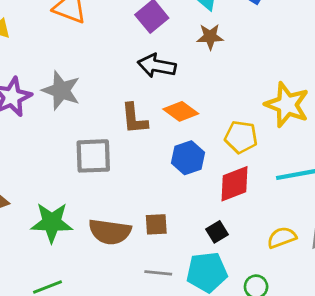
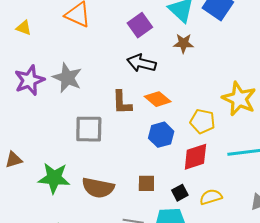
brown square: (156, 224) -> (146, 183), moved
yellow semicircle: (282, 238) -> (211, 197), moved

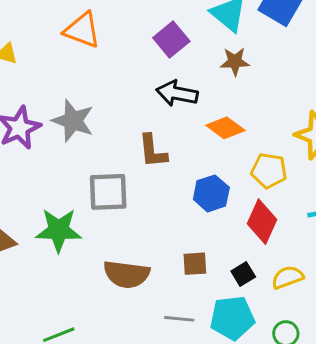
orange diamond: (158, 99) -> (225, 128), moved
red diamond: (195, 157) -> (262, 222), turned -44
green star: (54, 178) -> (59, 230), moved

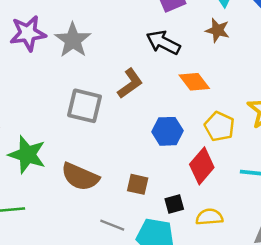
brown L-shape: (153, 151) -> (130, 83), turned -136
green star: (59, 230) -> (27, 155), moved

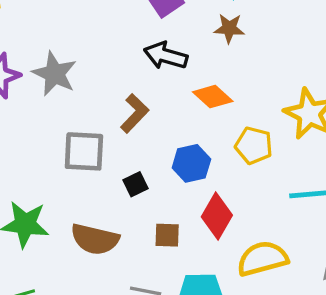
red diamond: (202, 166) -> (217, 216), moved
black square: (174, 204) -> (135, 184), moved
yellow semicircle: (209, 217) -> (262, 259), size x1.5

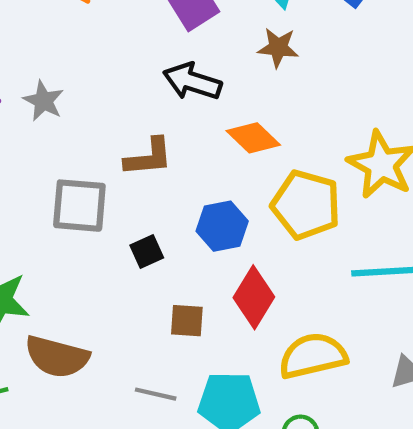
gray star: (54, 74) -> (43, 101), size x0.7
brown L-shape: (135, 113) -> (148, 157), turned 39
yellow pentagon: (254, 145) -> (306, 205), size x1.4
brown semicircle: (95, 239) -> (57, 357), moved

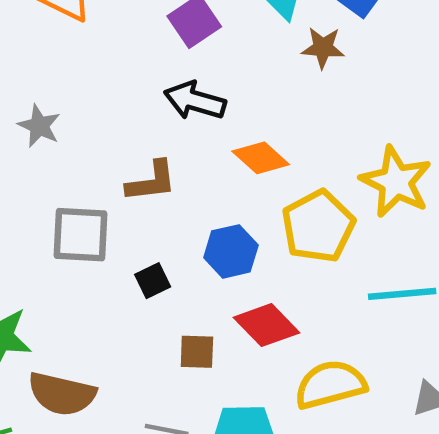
brown star: (278, 48) -> (323, 48), moved
yellow pentagon: (306, 205) -> (318, 226), turned 30
red diamond: (254, 297) -> (267, 325), turned -74

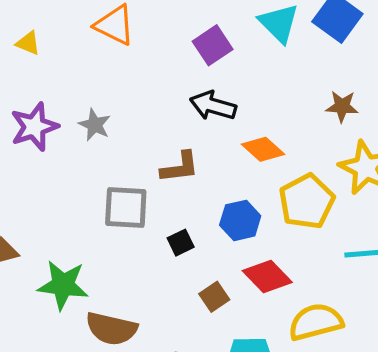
brown star: (323, 48) -> (342, 106), moved
brown square: (197, 352) -> (214, 297), turned -36

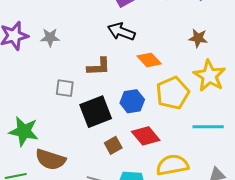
gray star: (95, 125) -> (50, 37), turned -30
gray square: (126, 207) -> (65, 88), size x0.7
black square: (181, 243) -> (96, 112), size x2.0

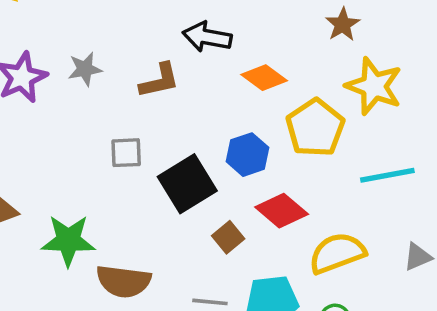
brown star: (198, 38) -> (343, 24), turned -30
brown L-shape: (99, 67) -> (159, 81), moved

